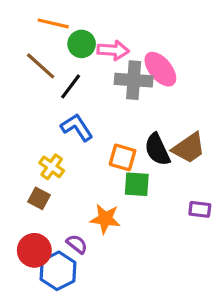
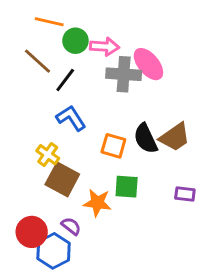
green square: (137, 184) -> (127, 187), moved
brown square: (39, 198) -> (62, 179), moved, size x1.6

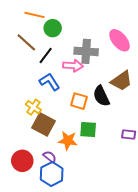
pink arrow: (105, 47) -> (73, 66), moved
pink ellipse: (148, 64) -> (120, 40), moved
brown trapezoid: (175, 137) -> (122, 81), moved
blue hexagon: (54, 251) -> (52, 174), moved

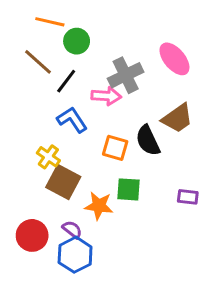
gray cross: (86, 51) -> (126, 75), turned -30

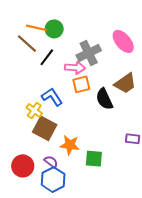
orange line: (50, 22) -> (36, 28), moved
blue L-shape: (72, 120) -> (52, 97), moved
orange square: (115, 148) -> (81, 84), moved, turned -30
green square: (128, 189) -> (94, 159), moved

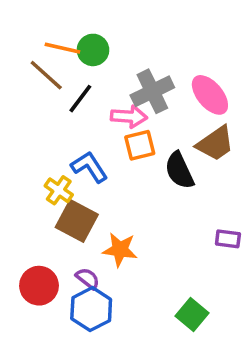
pink ellipse: (123, 41) -> (210, 95), moved
green square: (94, 159) -> (192, 314), moved, turned 36

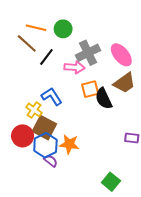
green circle: (93, 50) -> (63, 29), moved
orange square: (140, 145) -> (90, 89), moved
red circle: (39, 286) -> (23, 136), moved
blue hexagon: (91, 309) -> (45, 145), moved

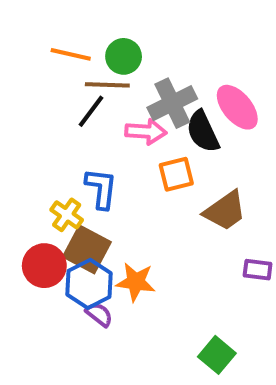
brown line: (27, 43) -> (107, 85), moved, turned -40
brown trapezoid: (124, 83) -> (225, 211), moved
blue L-shape: (52, 96) -> (101, 188), turned 40
black semicircle: (104, 98) -> (203, 132), moved

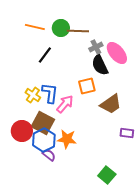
brown line: (107, 85) -> (78, 31), moved
gray cross: (172, 103) -> (96, 47), moved, size x0.6
pink arrow: (146, 132) -> (65, 104), moved, turned -54
yellow cross: (67, 215) -> (33, 95), moved

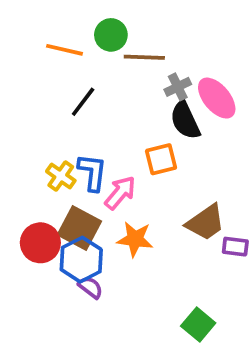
green circle: (61, 28) -> (111, 35), moved
brown trapezoid: (111, 104) -> (206, 222), moved
orange star: (67, 139) -> (135, 239), moved

